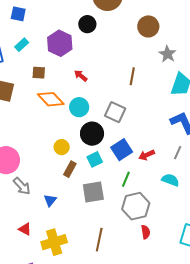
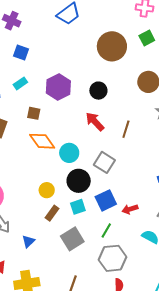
black circle: (87, 24) -> (98, 91), moved
red arrow: (81, 76) -> (95, 122), moved, size x1.5
gray square: (93, 192) -> (72, 239), turned -30

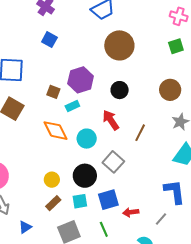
brown circle: (112, 46) -> (119, 45), moved
cyan rectangle: (20, 83) -> (72, 106), moved
brown square: (34, 113) -> (53, 92), moved
cyan circle: (69, 153) -> (87, 139), moved
green line: (106, 230) -> (104, 229), turned -63

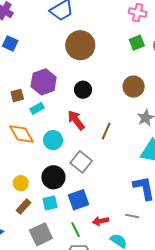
brown square: (53, 92) -> (17, 95), turned -32
red arrow: (131, 212) -> (101, 221), moved
gray line: (161, 219) -> (132, 216), turned 64

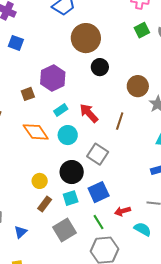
brown circle: (134, 87) -> (138, 86), moved
black circle: (83, 90) -> (100, 67), moved
cyan rectangle: (37, 108) -> (61, 110), moved

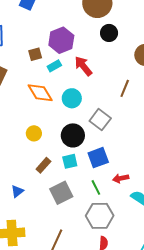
cyan rectangle: (61, 110) -> (54, 66), moved
red arrow: (89, 113) -> (83, 66), moved
yellow circle: (40, 181) -> (34, 133), moved

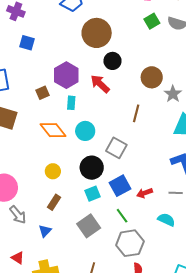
cyan rectangle: (54, 66) -> (71, 103), moved, turned -48
red arrow: (83, 66) -> (100, 84), moved
brown rectangle: (43, 165) -> (54, 202), moved
red arrow: (121, 178) -> (145, 193), moved

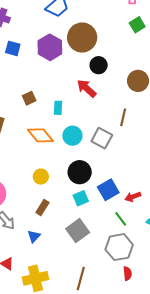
purple hexagon: (66, 75) -> (50, 47), moved
gray square: (116, 148) -> (102, 138), moved
green line: (122, 216) -> (121, 219), moved

